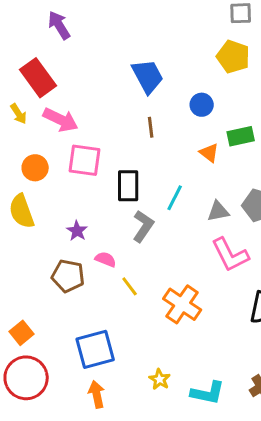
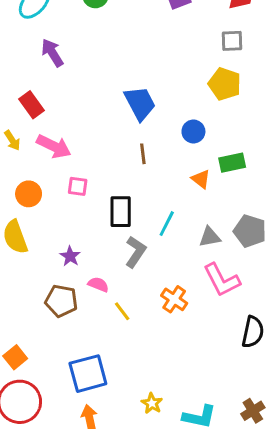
red rectangle: (38, 78) -> (32, 105), size x0.7
pink square: (85, 160) -> (78, 186), size x0.6
orange cross: (182, 304) -> (174, 299), moved, size x0.7

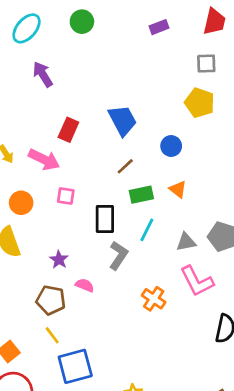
red rectangle: (32, 105) -> (68, 130), moved, turned 60
brown line: (143, 154) -> (125, 166), turned 54
green rectangle: (232, 163) -> (141, 195), moved
yellow line: (122, 311) -> (52, 335), moved

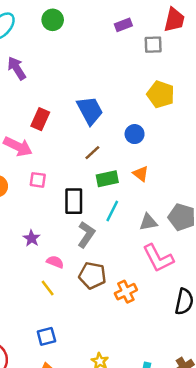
gray square: (206, 64) -> (153, 45), moved
orange cross: (154, 299) -> (126, 292), moved, turned 30
brown pentagon: (51, 300) -> (92, 276), moved
yellow line: (52, 335) -> (48, 288), moved
blue square: (75, 366) -> (46, 336), size x0.6

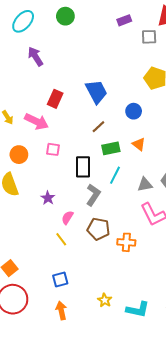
pink semicircle: (55, 262) -> (67, 218), turned -80
orange cross: (126, 292) -> (126, 242), turned 30

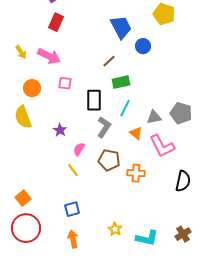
blue trapezoid: (96, 92) -> (121, 27), moved
red rectangle: (55, 99) -> (56, 22), moved
orange triangle: (139, 144) -> (136, 133), moved

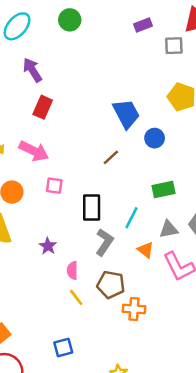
green rectangle: (121, 82) -> (164, 189), moved
pink semicircle: (79, 149) -> (72, 270), turned -32
yellow line: (73, 170) -> (76, 297), moved
orange cross: (136, 173) -> (134, 309), moved

